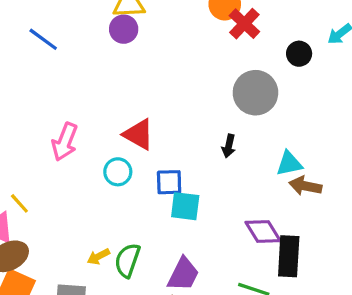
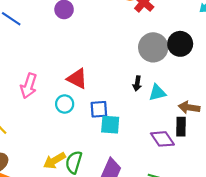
black circle: (299, 54) -> (180, 44), moved, size x1.5
cyan triangle: (289, 164) -> (157, 93), moved
black rectangle: (289, 256) -> (181, 127), moved, size x0.7
yellow arrow: (98, 257) -> (54, 161), size x1.5

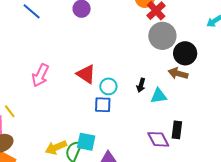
gray circle: (153, 47) -> (162, 36), moved
cyan circle: (65, 104) -> (108, 86), moved
brown arrow: (189, 107) -> (178, 74), moved
cyan square: (110, 125) -> (86, 142), moved

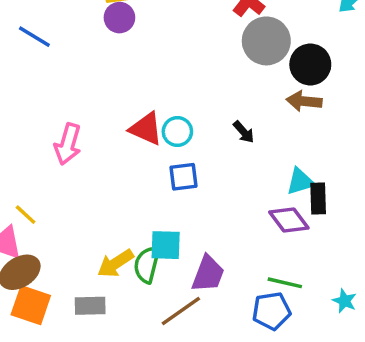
black arrow: (141, 85) -> (244, 132), turned -48
cyan circle: (108, 86) -> (177, 132), moved
cyan triangle: (159, 96) -> (300, 181), moved

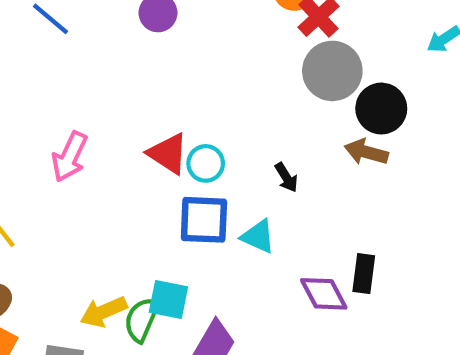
blue square: (183, 177) -> (204, 220), size x1.4
cyan triangle: (300, 181) -> (258, 236), moved, turned 32

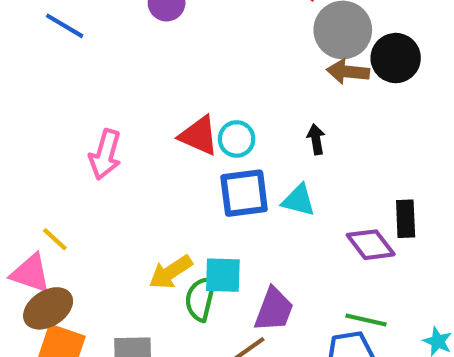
brown arrow: (366, 152) -> (348, 72), moved
black arrow: (286, 177) -> (316, 139), turned -148
yellow arrow: (104, 312) -> (171, 272), moved

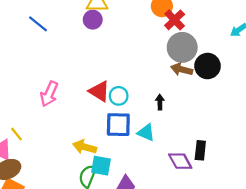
yellow arrow: (171, 272) -> (85, 147), moved, turned 40

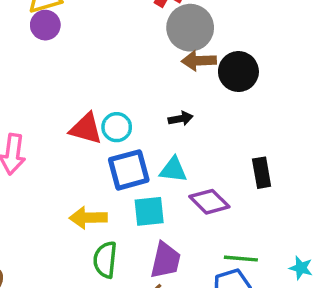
black circle: (208, 66) -> (238, 72), moved
black arrow: (160, 102) -> (181, 119), turned 96
purple diamond: (180, 161) -> (209, 202), moved
cyan square: (101, 166) -> (149, 211), moved

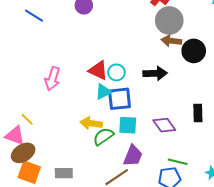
black arrow: (181, 119) -> (155, 73), size x1.6
cyan triangle: (173, 170) -> (103, 92), moved, turned -42
green semicircle: (105, 260) -> (103, 136), moved, turned 40

